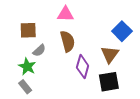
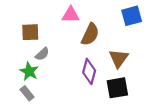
blue square: (122, 31) -> (132, 16), moved, turned 30
brown semicircle: (67, 41) -> (90, 34), moved, turned 40

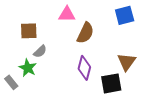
brown triangle: (119, 58) -> (127, 62), moved
gray rectangle: (27, 93) -> (11, 82), moved

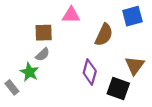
brown square: (29, 31) -> (44, 33), moved
brown semicircle: (85, 33) -> (104, 35), moved
black square: (111, 83) -> (118, 88), turned 30

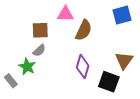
brown semicircle: (104, 35) -> (84, 30), moved

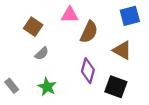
brown square: (40, 30) -> (33, 27), moved, turned 36
brown triangle: (124, 61) -> (122, 50), moved, turned -36
green star: (27, 67) -> (47, 87), moved

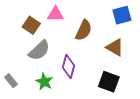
pink triangle: (70, 15) -> (55, 14), moved
gray semicircle: (42, 53) -> (39, 50), size x1.6
purple diamond: (88, 71) -> (68, 67), moved

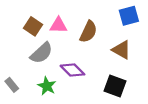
pink triangle: (55, 14) -> (59, 25), moved
purple diamond: (68, 67) -> (72, 70), turned -60

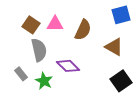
gray semicircle: (41, 53) -> (39, 50), turned -60
gray rectangle: (12, 85) -> (21, 74), moved
black square: (115, 86) -> (121, 81), moved, turned 35

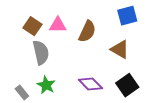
purple diamond: (68, 66) -> (90, 84), moved
gray rectangle: (21, 74) -> (22, 92), moved

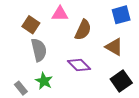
pink triangle: (58, 25) -> (60, 14), moved
purple diamond: (90, 84) -> (79, 65), moved

